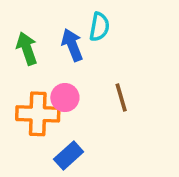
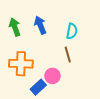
cyan semicircle: (99, 27) -> (72, 31), moved
pink circle: (65, 98) -> (52, 76), moved

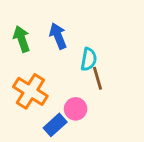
cyan semicircle: (72, 31) -> (89, 59), moved
orange cross: (21, 64) -> (30, 91), turned 30

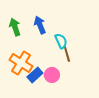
cyan semicircle: (89, 59) -> (61, 41), turned -35
blue rectangle: (55, 125) -> (35, 75), moved

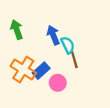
blue arrow: (40, 25) -> (53, 35), moved
blue rectangle: (35, 75) -> (41, 71), moved

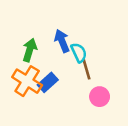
green arrow: (17, 30) -> (30, 50), moved, turned 36
pink circle: (58, 83) -> (100, 97), moved

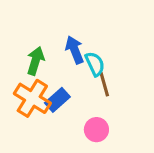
pink circle: (100, 97) -> (96, 130), moved

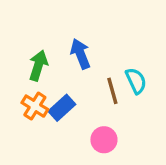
cyan semicircle: (95, 64) -> (136, 81), moved
orange cross: (32, 98) -> (35, 106), size x0.7

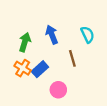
cyan semicircle: (136, 81) -> (88, 35), moved
pink circle: (104, 140) -> (58, 90), moved

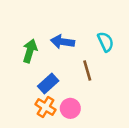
blue arrow: (52, 35) -> (62, 42), turned -60
orange cross: (23, 68) -> (46, 107), moved

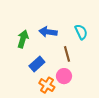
orange cross: (46, 107) -> (47, 85), moved
pink circle: (70, 108) -> (64, 76), moved

